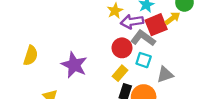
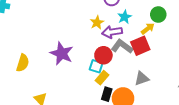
red square: (156, 25) -> (140, 46), moved
cyan square: (144, 60) -> (96, 66), moved
purple star: (74, 65) -> (62, 53), moved

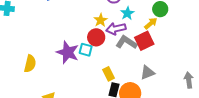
red circle: (103, 55) -> (96, 37), moved
cyan square: (96, 66) -> (86, 50), moved
yellow rectangle: (102, 78) -> (108, 74), turned -64

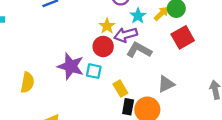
yellow arrow: (151, 23) -> (161, 13), moved
red square: (144, 41) -> (183, 37), moved
cyan square: (86, 50) -> (94, 71), moved

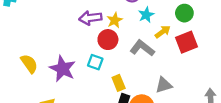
yellow arrow: (161, 13) -> (163, 32), moved
purple arrow: (126, 35) -> (90, 18), moved
purple star: (71, 66) -> (63, 69), moved
yellow semicircle: (27, 82) -> (29, 64), turned -54

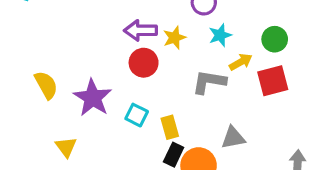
red circle: (108, 40) -> (144, 63), moved
gray L-shape: (142, 48) -> (209, 82), turned -35
cyan square: (95, 62) -> (137, 115), moved

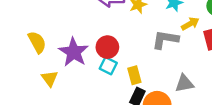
red circle: (144, 63) -> (107, 47), moved
yellow triangle: (66, 147) -> (50, 78), moved

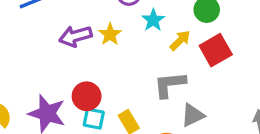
gray L-shape: (165, 39) -> (170, 84), moved

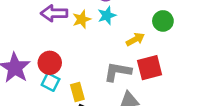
cyan star: (153, 20) -> (107, 15), moved
red square: (216, 50) -> (150, 68), moved

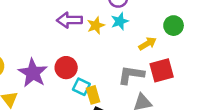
cyan square: (51, 82) -> (81, 87), moved

